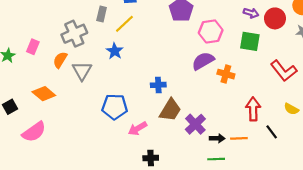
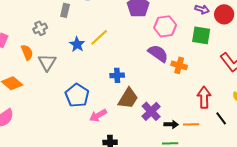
yellow line: (124, 24) -> (99, 37), moved
gray cross: (74, 34) -> (40, 28), size x0.6
orange semicircle: (60, 60) -> (27, 52), turned 126
purple semicircle: (203, 61) -> (158, 53), turned 65
blue pentagon: (115, 107) -> (77, 95), turned 30

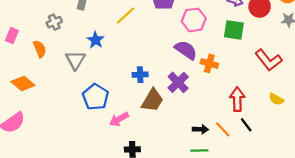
yellow line: (99, 37) -> (126, 15), moved
gray triangle: (47, 62) -> (75, 60), moved
purple cross: (151, 111) -> (178, 82), moved
black line: (221, 118) -> (246, 125), moved
orange line: (191, 124) -> (223, 129), turned 49

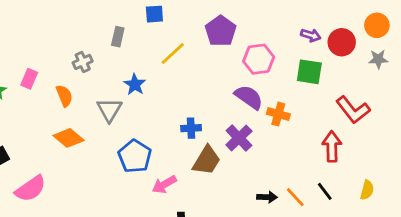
orange diamond: (23, 84) -> (69, 138), moved
red arrow: (237, 99) -> (332, 146), moved
yellow semicircle: (276, 99) -> (367, 190), moved, turned -104

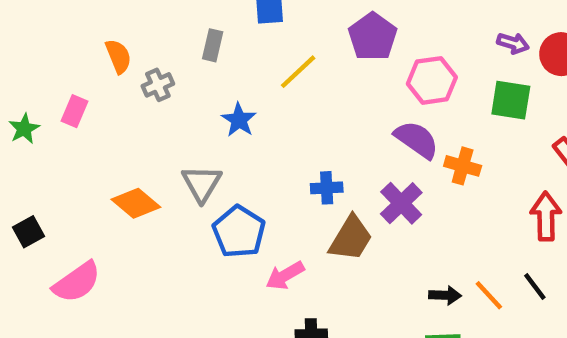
orange semicircle: (64, 96) -> (118, 56), moved
gray triangle: (109, 110) -> (202, 183), moved

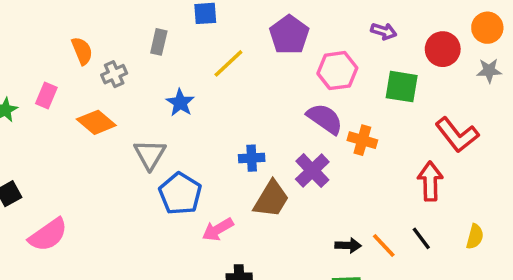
purple arrow: (513, 43) -> (384, 31), moved
orange diamond: (136, 203) -> (96, 122), moved

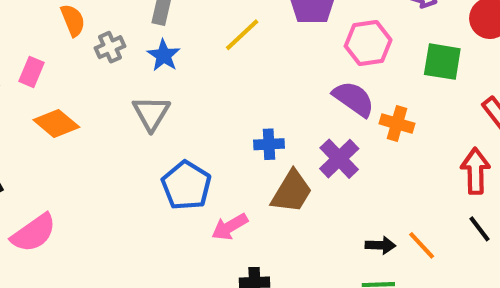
blue star: (180, 103) -> (164, 55), moved
orange diamond: (96, 122) -> (56, 124), moved
gray triangle: (150, 154) -> (151, 113), moved
black line: (421, 238) -> (480, 229), moved

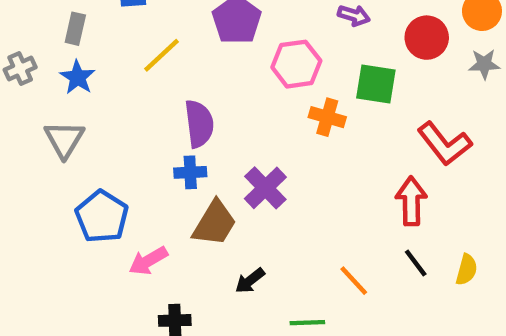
purple semicircle: (354, 99) -> (199, 124), moved, turned 48
orange cross: (397, 124) -> (327, 117), moved
black arrow: (380, 245) -> (250, 281), moved, turned 140

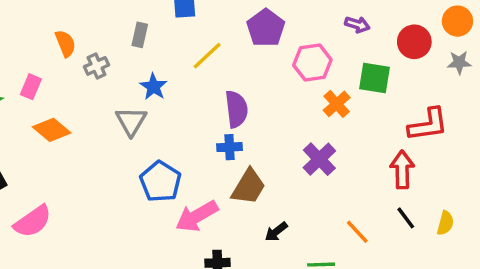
blue star: (78, 77) -> (154, 87), moved
orange cross: (327, 117) -> (337, 104), turned 32
red L-shape: (444, 144) -> (428, 125), turned -60
purple cross: (265, 188) -> (319, 159), moved
pink arrow: (148, 261) -> (197, 216), size x1.4

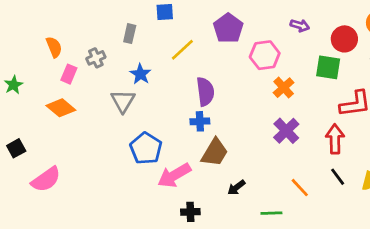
orange semicircle: (65, 43) -> (54, 47), moved
green square: (375, 78) -> (328, 67), moved
pink rectangle: (31, 87) -> (69, 74), moved
purple cross: (319, 159) -> (286, 131), moved

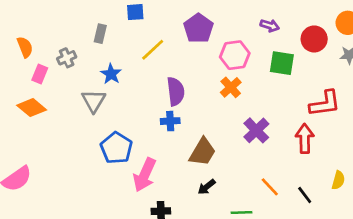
green square: (328, 67) -> (282, 63), moved
orange cross: (284, 88) -> (231, 87), moved
brown trapezoid: (215, 152) -> (202, 152), moved
pink arrow: (174, 175) -> (145, 175), turned -36
black line: (338, 177) -> (305, 195), moved

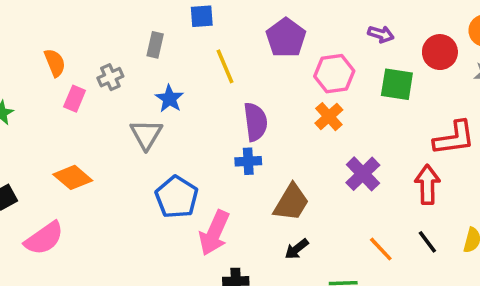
yellow line: (153, 50) -> (225, 66), turned -70
orange diamond: (32, 108) -> (73, 177), moved
black line: (305, 195) -> (427, 242), moved

